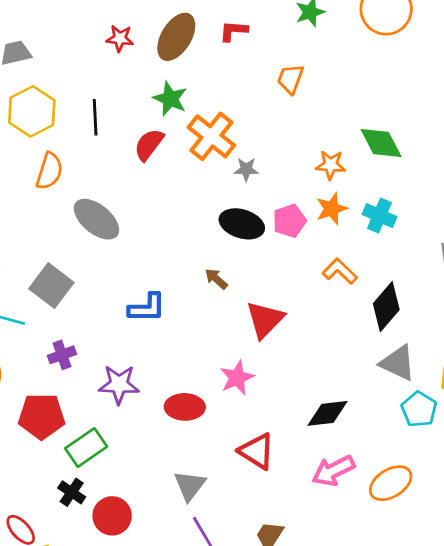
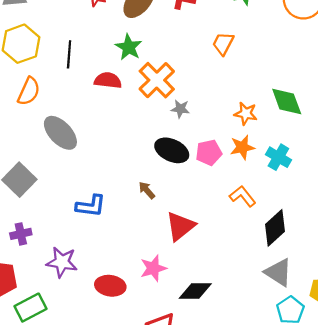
red semicircle: (149, 145) -> (108, 80), turned 52
black diamond: (328, 413) -> (195, 291), moved

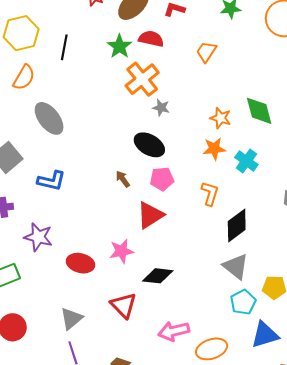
red semicircle: (108, 80) -> (151, 39), moved
pink pentagon: (209, 153) -> (162, 179), moved
orange L-shape: (243, 196) -> (210, 193), turned 50
blue L-shape: (91, 206) -> (51, 181), moved

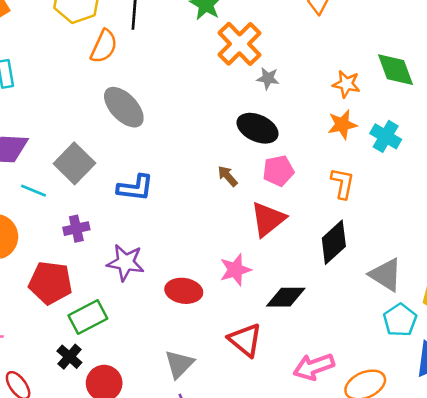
orange semicircle: (24, 77) -> (104, 46), moved
black diamond: (237, 225) -> (334, 242), moved

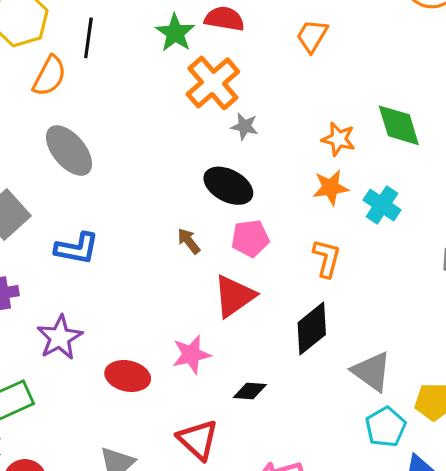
purple star: (126, 262) -> (60, 338), turned 30
black diamond: (286, 297) -> (250, 391), size x0.7

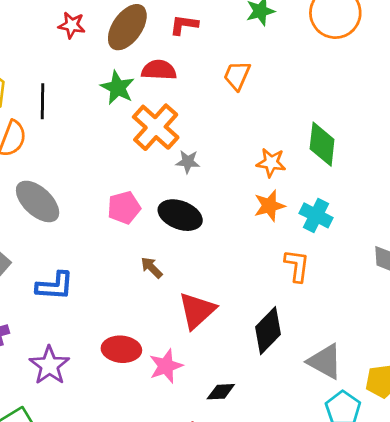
green diamond: (399, 125) -> (322, 144), turned 30
pink pentagon: (250, 238) -> (124, 208), moved
orange L-shape: (327, 258) -> (297, 266), moved
red ellipse: (128, 376) -> (121, 349), moved

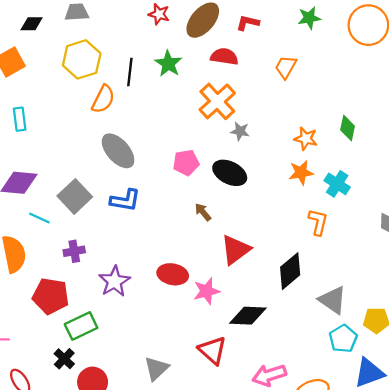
green star: (117, 88) -> (168, 64), moved
green diamond: (322, 144) -> (348, 128), size x0.7
blue L-shape: (55, 286) -> (125, 200), moved
black diamond: (221, 392) -> (248, 316), size x1.6

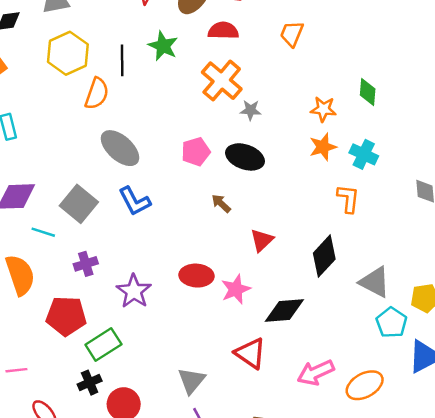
blue L-shape: (125, 200) -> (135, 201), turned 60
red triangle: (235, 250) -> (262, 240), size x0.7
black cross: (64, 359) -> (90, 383), turned 30

